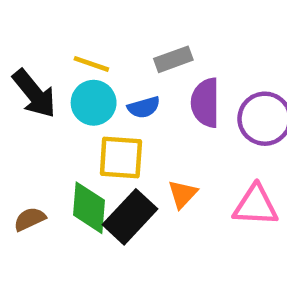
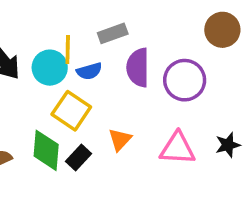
yellow line: (91, 64) -> (68, 50), moved, turned 72
yellow square: (121, 157) -> (71, 111), turned 30
black rectangle: (130, 217) -> (78, 157), size x0.6

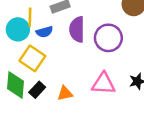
orange triangle: (120, 140) -> (65, 93), moved, turned 35

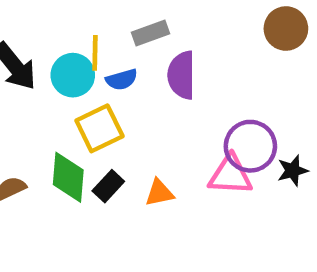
purple circle: (108, 38) -> (250, 146), moved
yellow square: (32, 58) -> (99, 128), turned 30

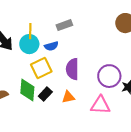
yellow line: (95, 53) -> (30, 31), moved
purple semicircle: (182, 75) -> (72, 69), moved
pink triangle: (230, 175) -> (100, 105), moved

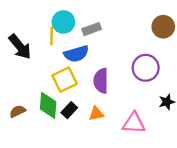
cyan circle: (29, 44) -> (63, 22), moved
blue semicircle: (51, 46) -> (76, 54), size x1.5
purple circle: (109, 76) -> (146, 68), moved

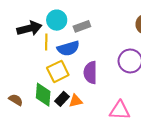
yellow line: (52, 36) -> (46, 42), moved
black arrow: (20, 47) -> (29, 28), moved, turned -65
brown semicircle: (18, 111) -> (16, 100), turned 56
orange triangle: (96, 114) -> (76, 101), moved

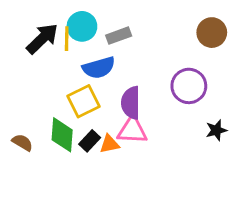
black arrow: (29, 28) -> (42, 39), turned -30
yellow line: (46, 42) -> (67, 39), moved
pink triangle: (120, 110) -> (132, 130), moved

